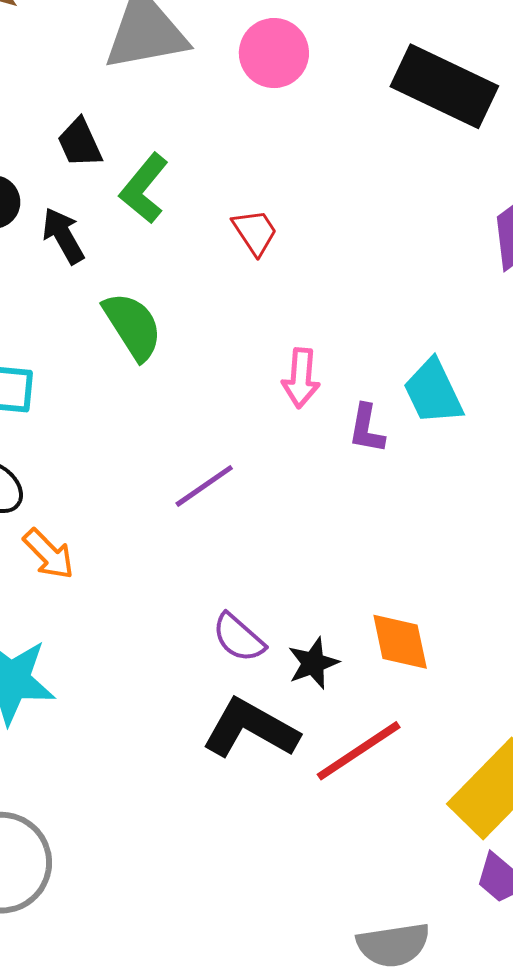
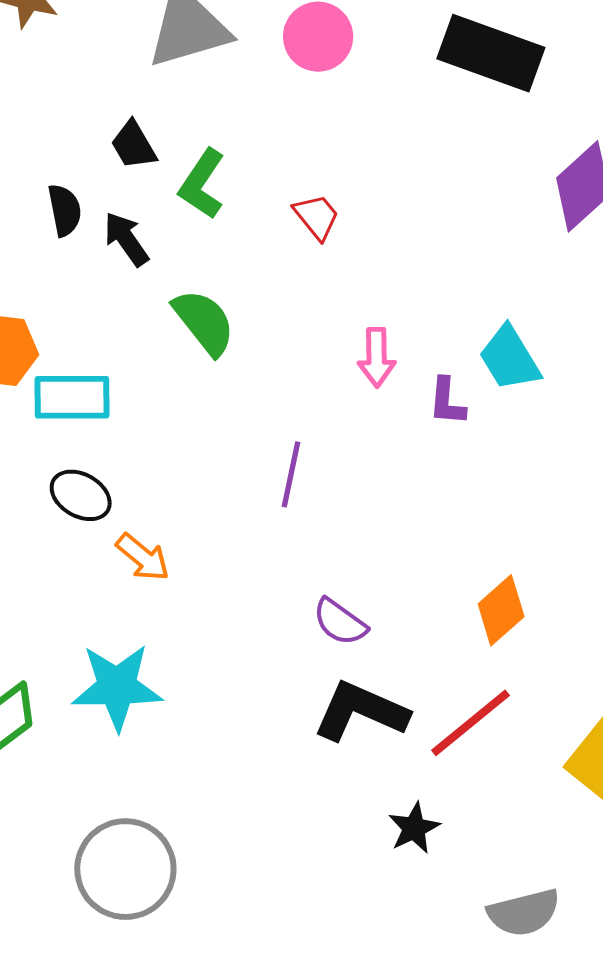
purple line: (204, 486) -> (291, 474), turned -38
orange diamond: (400, 642) -> (501, 610), turned 66
black star: (313, 663) -> (414, 828), moved

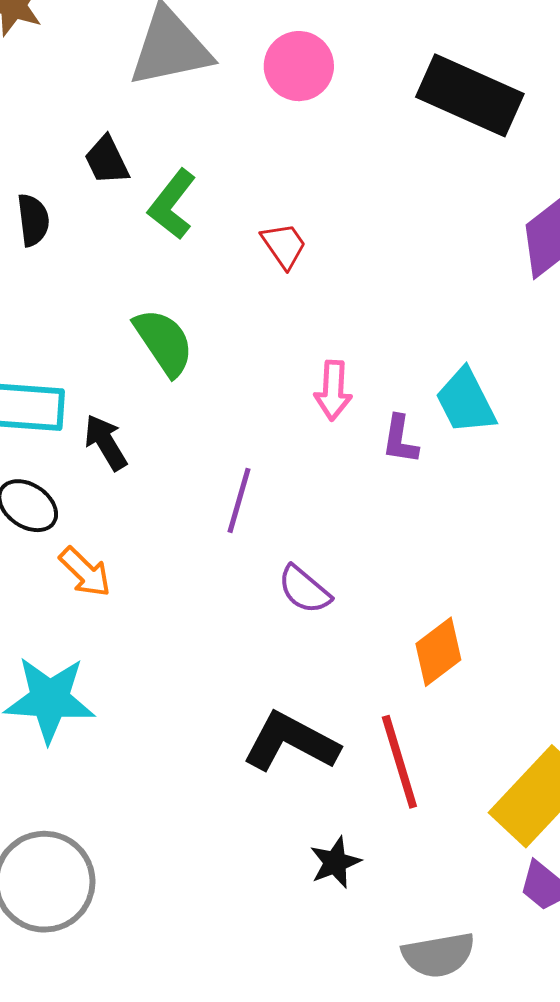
black arrow: (126, 239) -> (106, 442), moved
purple semicircle: (340, 622) -> (304, 590), moved
red line: (471, 723) -> (399, 762), turned -72

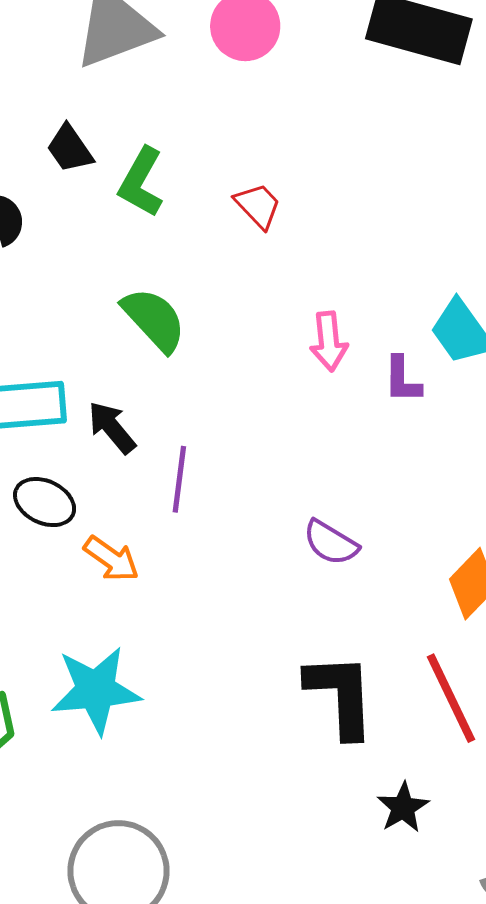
purple line: (239, 500) -> (179, 479), moved
black L-shape: (291, 742) -> (341, 695), turned 68

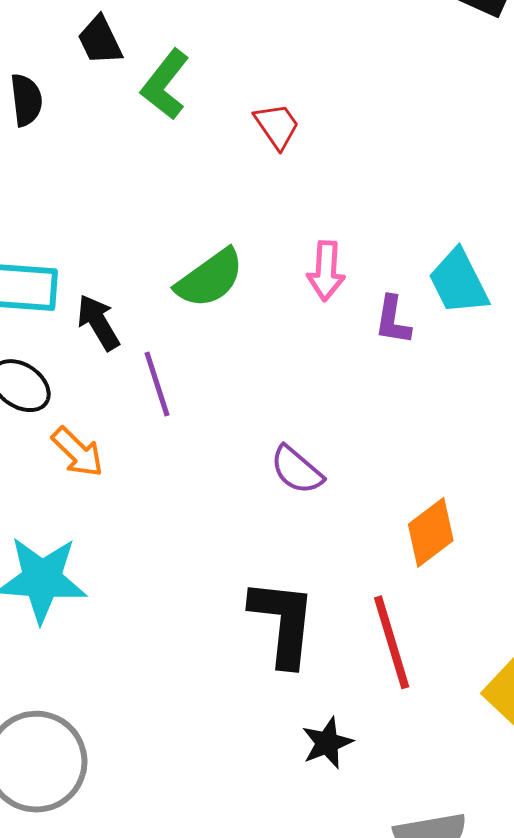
green semicircle: (154, 320) -> (210, 278), moved, turned 88
purple line: (179, 479) -> (157, 384), turned -34

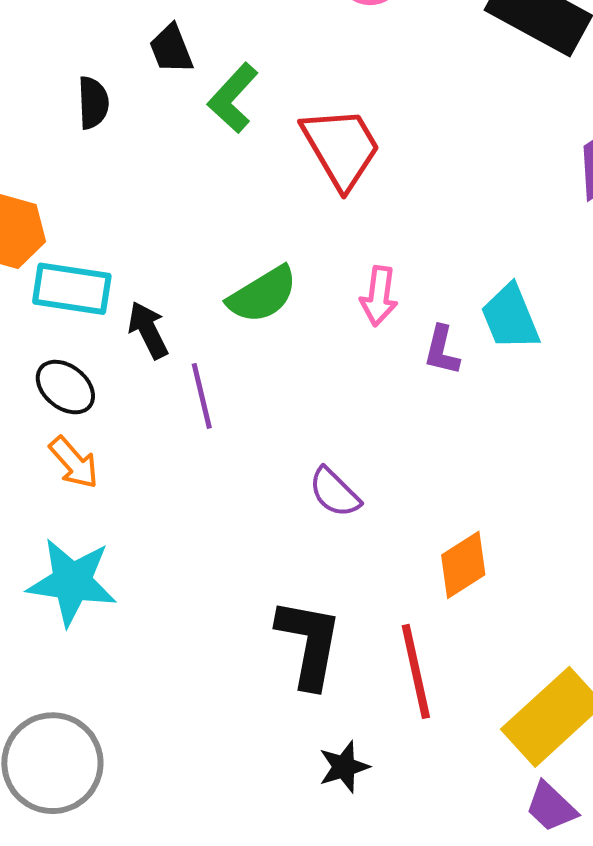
red trapezoid: (277, 126) -> (341, 148), size x1.8
orange arrow: (78, 452) -> (74, 463), moved

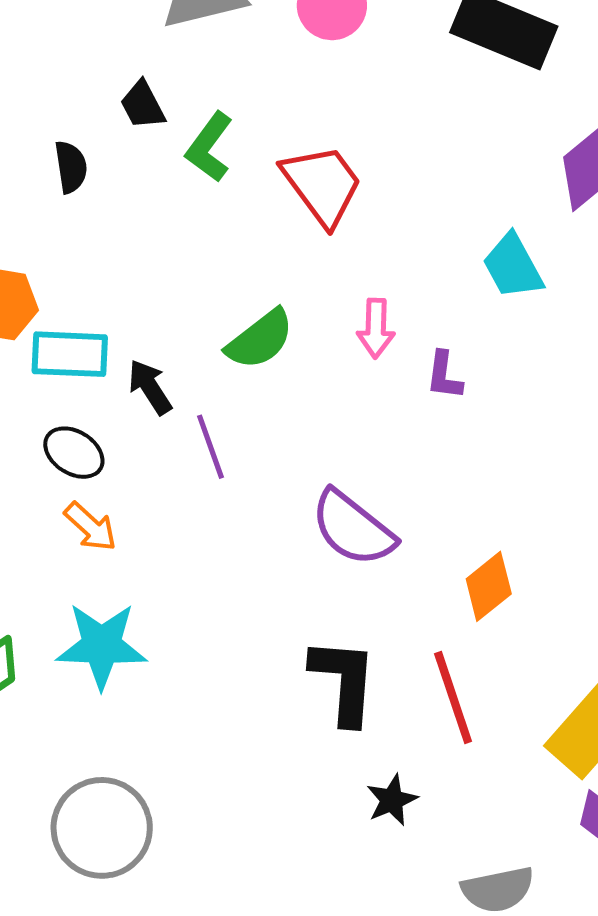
cyan trapezoid: (510, 317) -> (513, 266), moved
purple semicircle: (335, 492) -> (353, 528), size x1.6

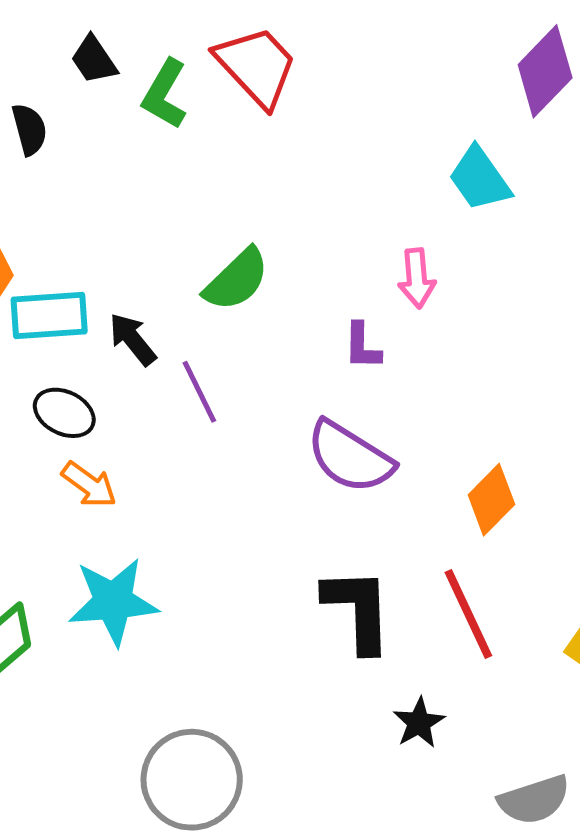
red trapezoid: (322, 185) -> (256, 66), moved
pink arrow: (376, 328) -> (417, 278), moved
purple L-shape: (444, 375) -> (362, 346), moved
gray circle: (102, 828) -> (192, 780), moved

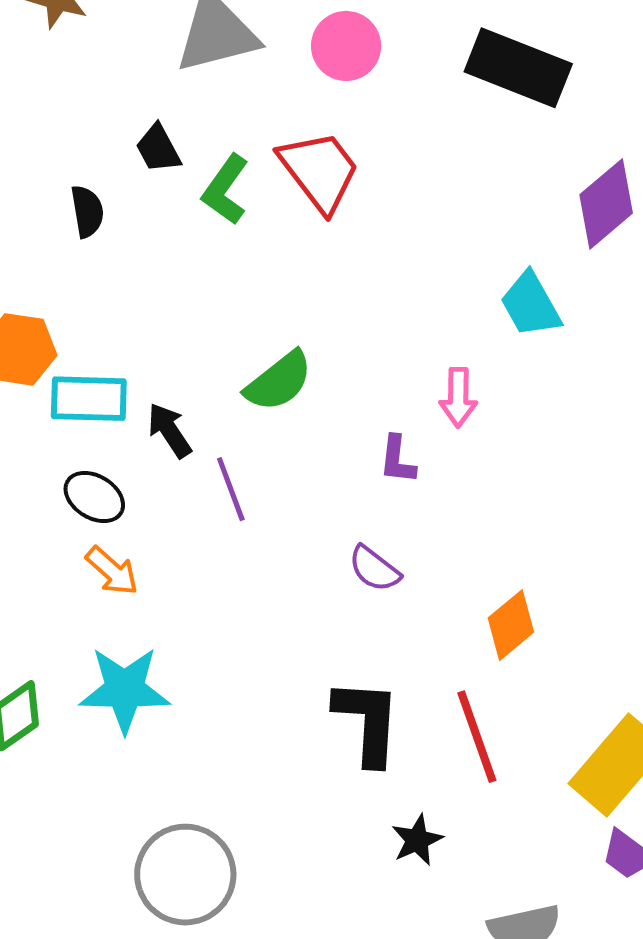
purple semicircle: (350, 457) -> (374, 569), size x0.6

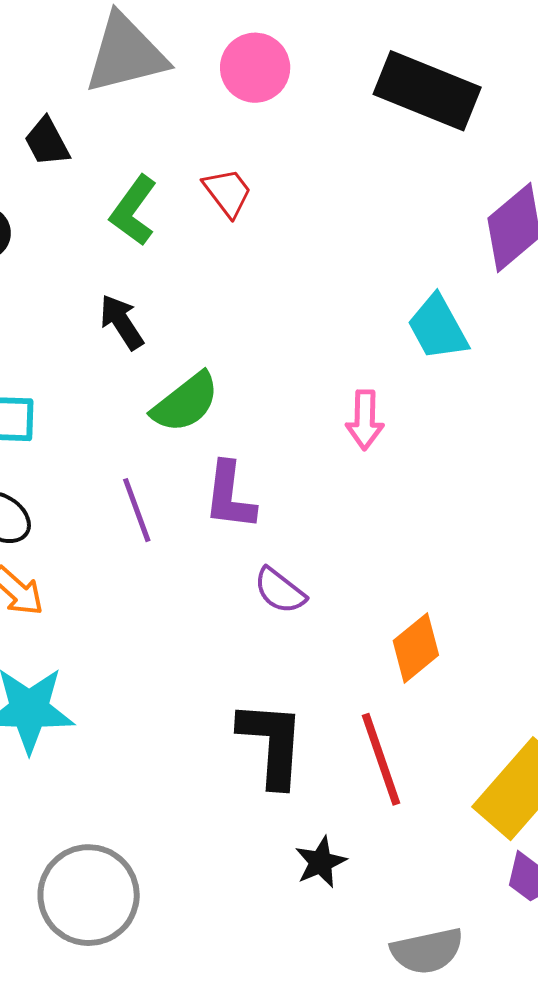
black trapezoid: (158, 149) -> (47, 142), moved
red trapezoid: (319, 171) -> (228, 192), size x0.6
black arrow: (169, 430) -> (122, 322), moved
purple L-shape: (397, 460) -> (230, 496), moved, size x1.4

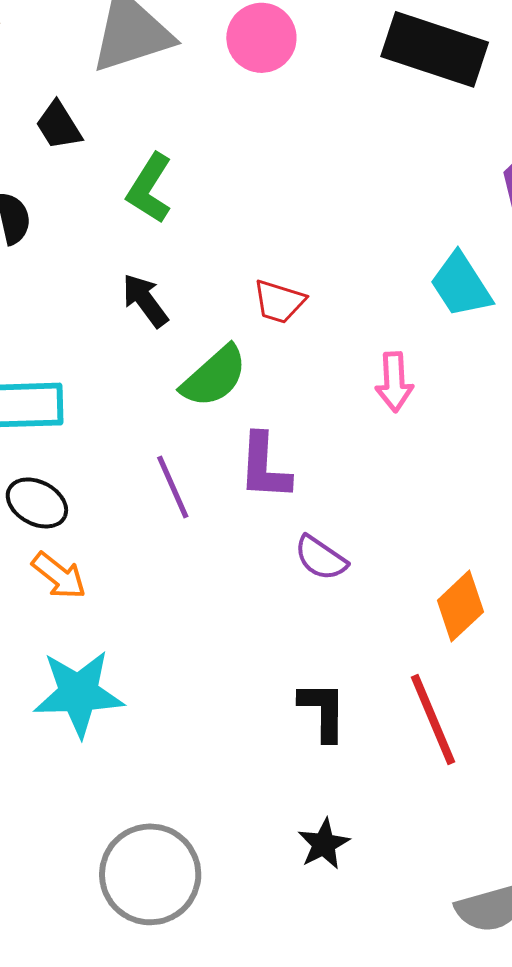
red trapezoid: (228, 192) -> (279, 302), moved, turned 148
black L-shape: (272, 743) -> (323, 711), size x0.7
black star: (321, 862) -> (324, 844), moved

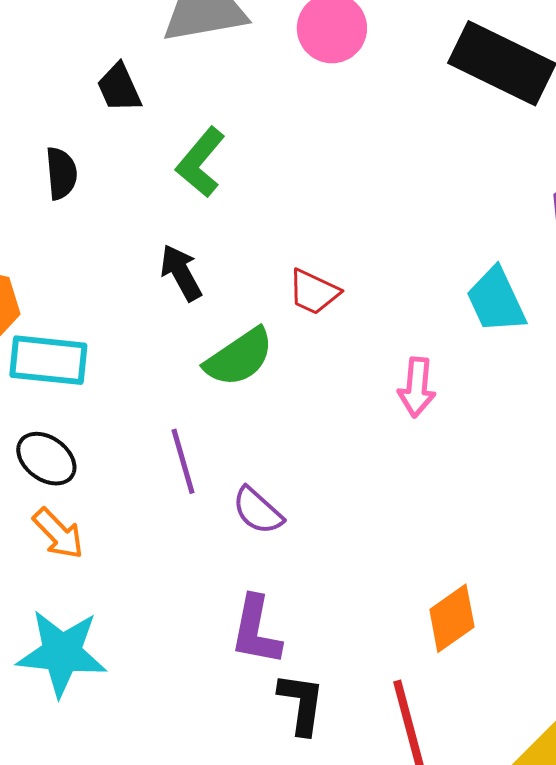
purple L-shape: (264, 467) -> (256, 630), moved
purple semicircle: (321, 558) -> (258, 511), moved

